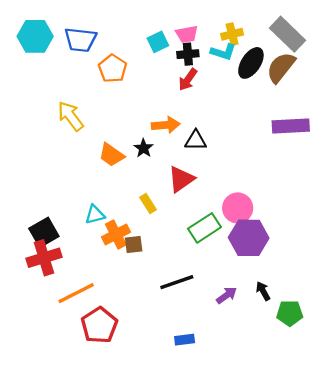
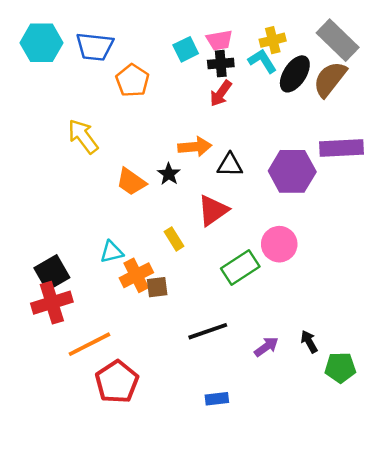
cyan L-shape: (223, 52) -> (262, 61), turned -140
purple hexagon: (249, 238) -> (292, 171), moved

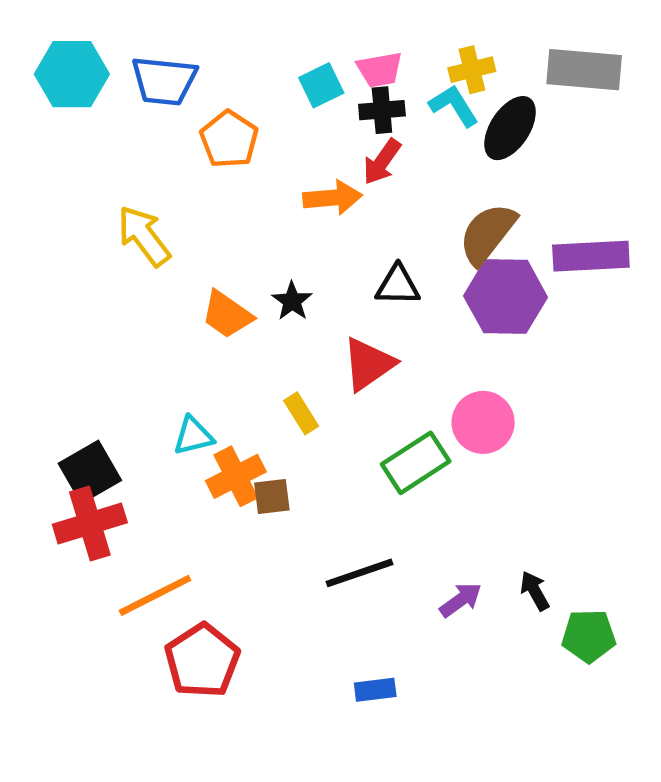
gray rectangle: (338, 40) -> (584, 70), turned -39
brown semicircle: (330, 79) -> (488, 234), moved
orange arrow: (195, 147) -> (333, 198), moved

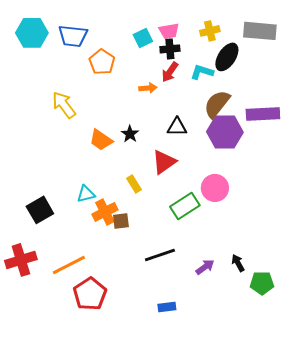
cyan L-shape: (454, 106) -> (202, 72), moved, turned -40
orange arrow: (333, 198) -> (148, 88), size x0.7
red cross: (90, 523) -> (21, 260), moved

